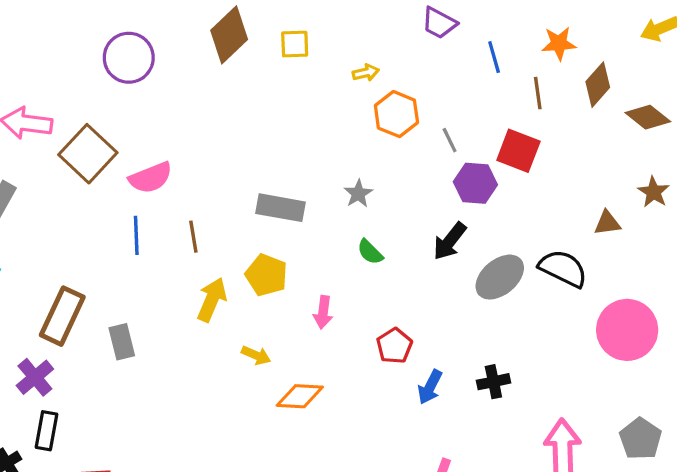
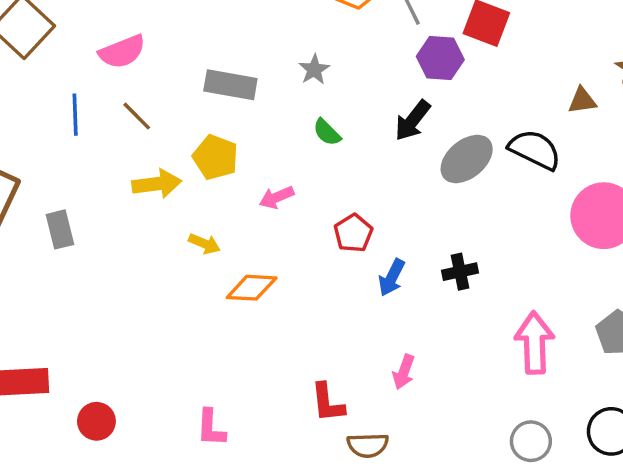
pink semicircle: (151, 178) -> (122, 52), moved
brown line: (193, 237) -> (137, 116), turned -36
yellow arrow: (212, 300) -> (157, 184), turned 60
pink arrow: (323, 312) -> (277, 197), turned 60

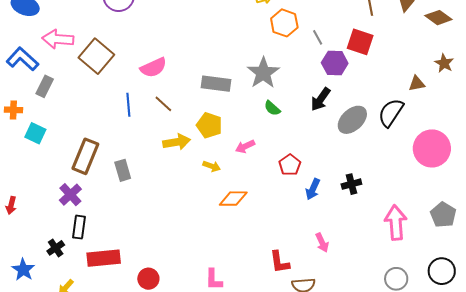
gray star: (314, 70) -> (263, 73), size x1.8
black semicircle: (535, 150) -> (391, 113), turned -80
yellow arrow: (204, 244) -> (212, 166), moved
pink arrow: (404, 372) -> (322, 243), turned -42

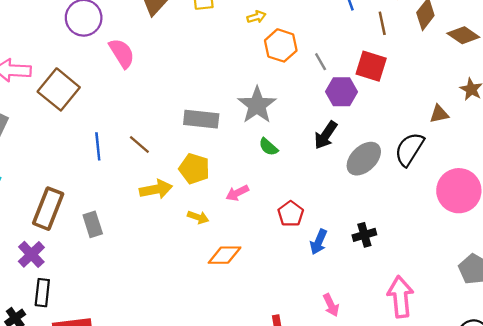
pink semicircle: (153, 68) -> (122, 53), moved, turned -96
pink arrow: (396, 223) -> (400, 297), moved

